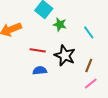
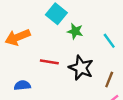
blue semicircle: (40, 70) -> (22, 85), moved

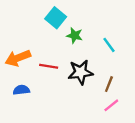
orange arrow: (18, 37) -> (18, 58), moved
black star: (81, 68) -> (81, 72), turned -30

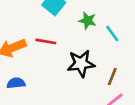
green star: (75, 36) -> (88, 21), moved
red line: (49, 66) -> (46, 41), moved

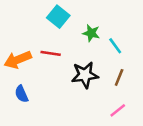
brown line: (112, 77) -> (119, 77), moved
blue semicircle: (16, 83) -> (21, 94), turned -108

